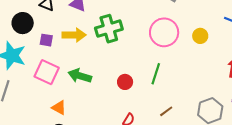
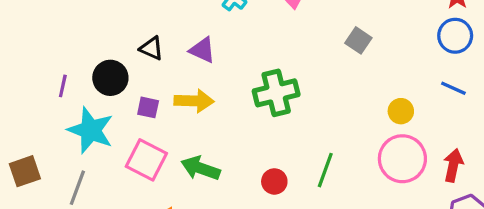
green cross: (109, 29) -> (276, 93), moved
pink circle: (164, 32) -> (402, 159), moved

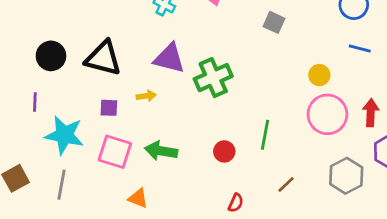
black triangle: (151, 48) -> (103, 58), size x1.8
purple triangle: (202, 50) -> (169, 58), moved, size x1.4
black circle: (110, 78) -> (51, 56), moved
yellow arrow: (194, 101) -> (146, 96), size x0.6

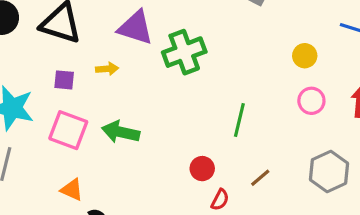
pink circle: (327, 114) -> (311, 101), size x0.6
red circle: (224, 151) -> (202, 169), moved
orange triangle: (138, 198) -> (72, 190), moved
red semicircle: (236, 203) -> (220, 200), moved

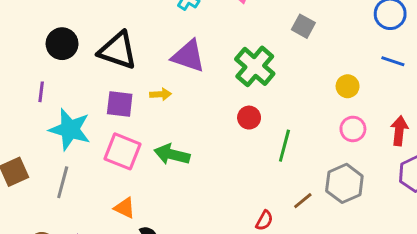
green cross: (184, 52) -> (255, 66), moved, turned -30
purple square: (64, 80) -> (120, 104), size x1.4
red circle: (202, 169) -> (249, 118), moved
gray hexagon: (329, 171) -> (344, 183), moved

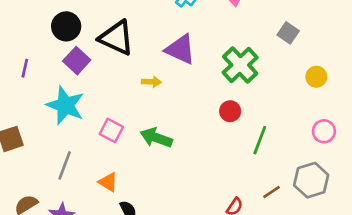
yellow circle: (348, 86) -> (316, 77), moved
purple line: (41, 92) -> (25, 68), moved
purple square: (120, 104) -> (77, 61), moved, turned 30
pink square: (122, 151) -> (111, 130), size x0.7
gray line: (63, 182) -> (65, 165), moved

